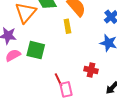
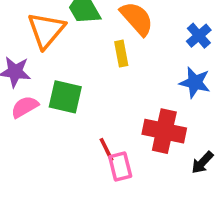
red cross: (91, 70) -> (164, 131), size x1.6

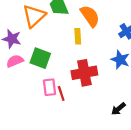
red cross: (164, 131) -> (84, 73), moved, turned -30
pink rectangle: (120, 166) -> (50, 87), moved

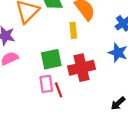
green square: (40, 58) -> (51, 59), moved, turned -30

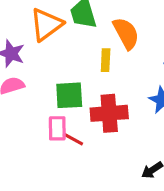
red line: (59, 90) -> (73, 139), turned -49

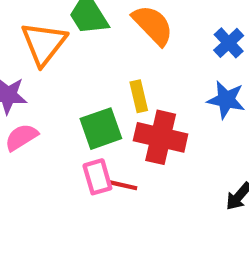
yellow rectangle: (106, 60) -> (139, 96), moved
red cross: (109, 113) -> (161, 137), turned 33

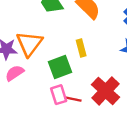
orange triangle: (44, 43) -> (29, 44), moved
red cross: (161, 137) -> (106, 91), moved, turned 32

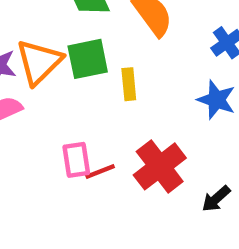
green square: (60, 67) -> (88, 59), moved
red line: (73, 99) -> (100, 171), turned -42

